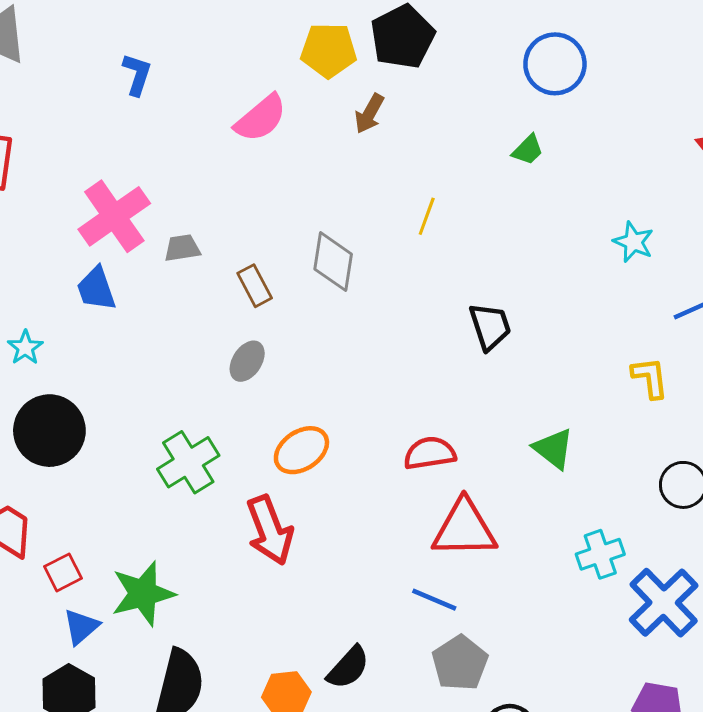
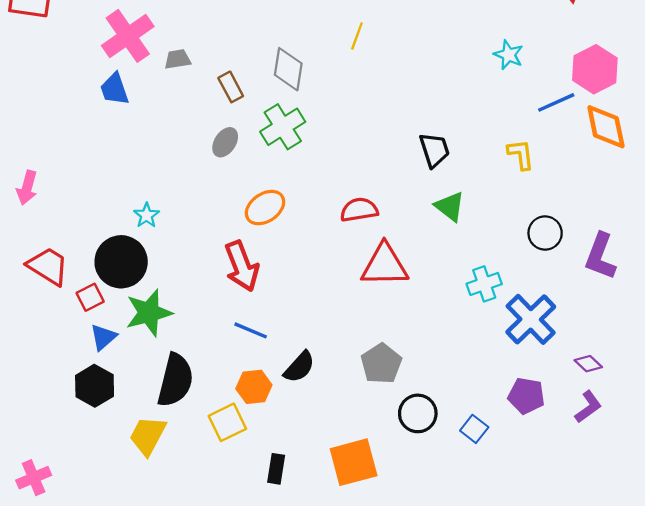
black trapezoid: (490, 326) -> (434, 150), moved
cyan star: (25, 348) -> (147, 215), moved
black circle: (49, 431) -> (121, 262), moved
green cross: (188, 462) -> (283, 127), moved
blue line: (434, 600) -> (251, 330), moved

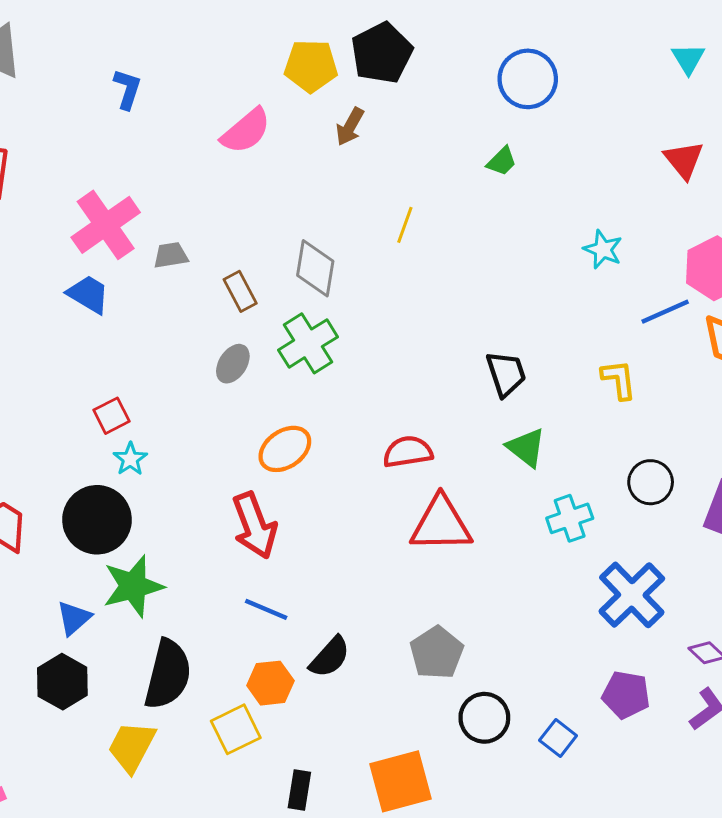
blue trapezoid: (114, 89) -> (88, 294), turned 140
cyan cross: (484, 284) -> (570, 518), moved
red square: (90, 297) -> (111, 416), moved

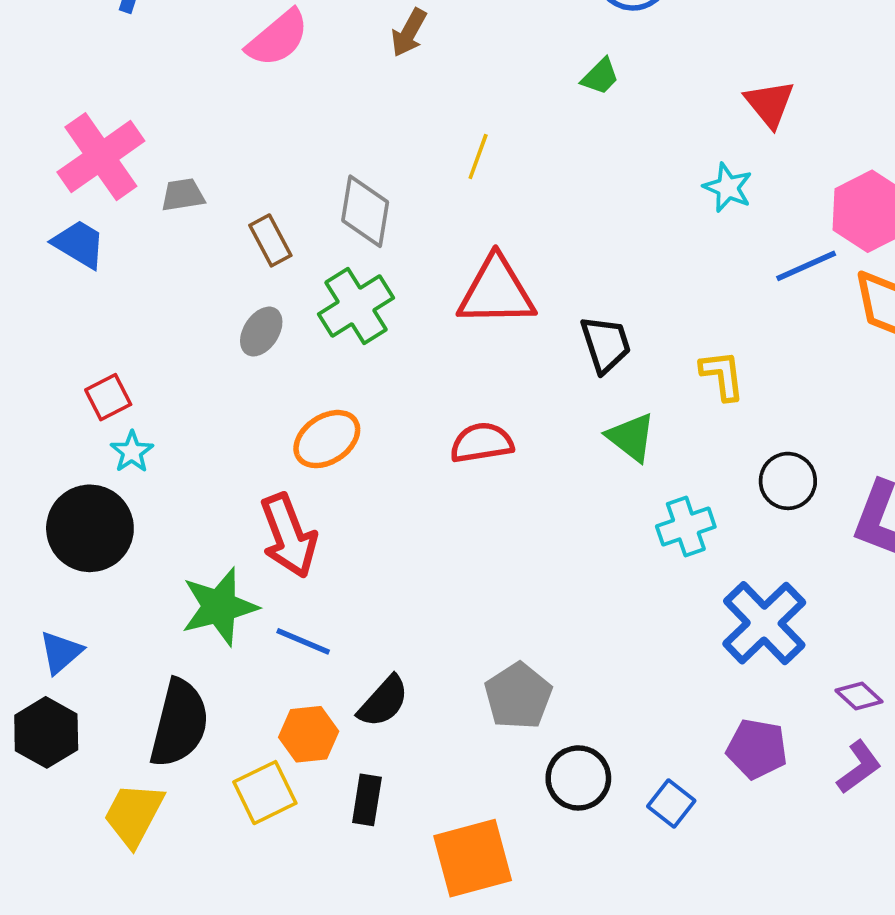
red triangle: (684, 160) -> (770, 104), moved
yellow L-shape: (619, 380) -> (722, 375), moved
red triangle: (441, 524) -> (496, 291), moved
green star: (133, 586) -> (219, 607), moved
black rectangle: (299, 790) -> (367, 800), moved

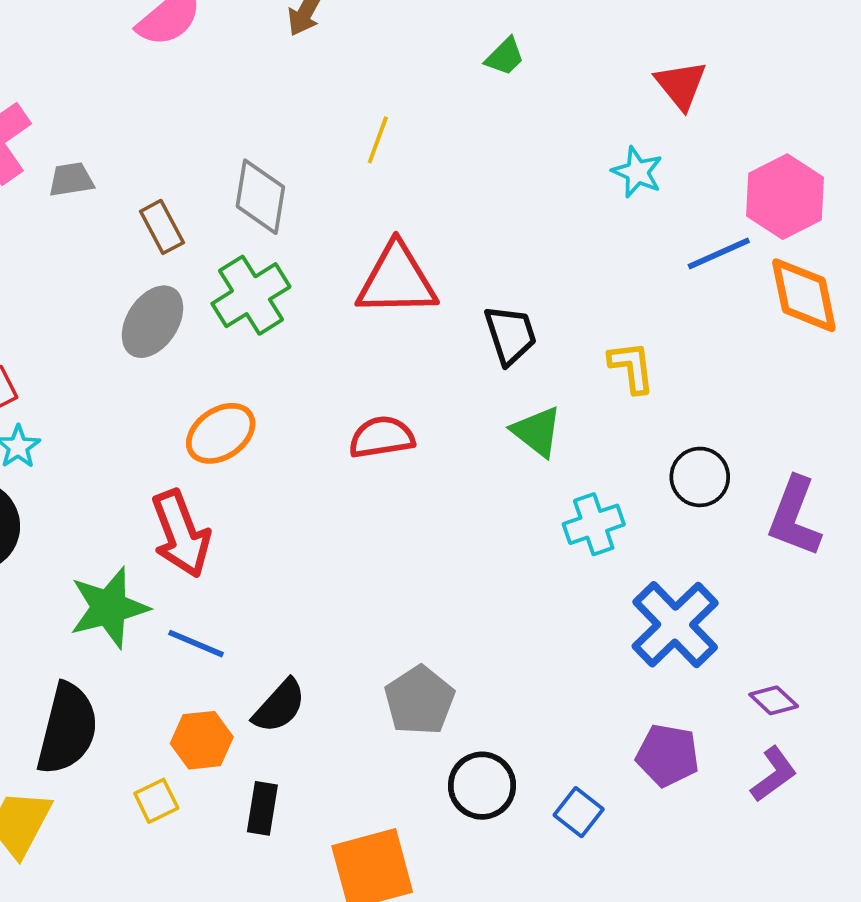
gray ellipse: (261, 332) -> (153, 322), size x1.4
yellow square: (265, 793) -> (156, 801), size x0.7

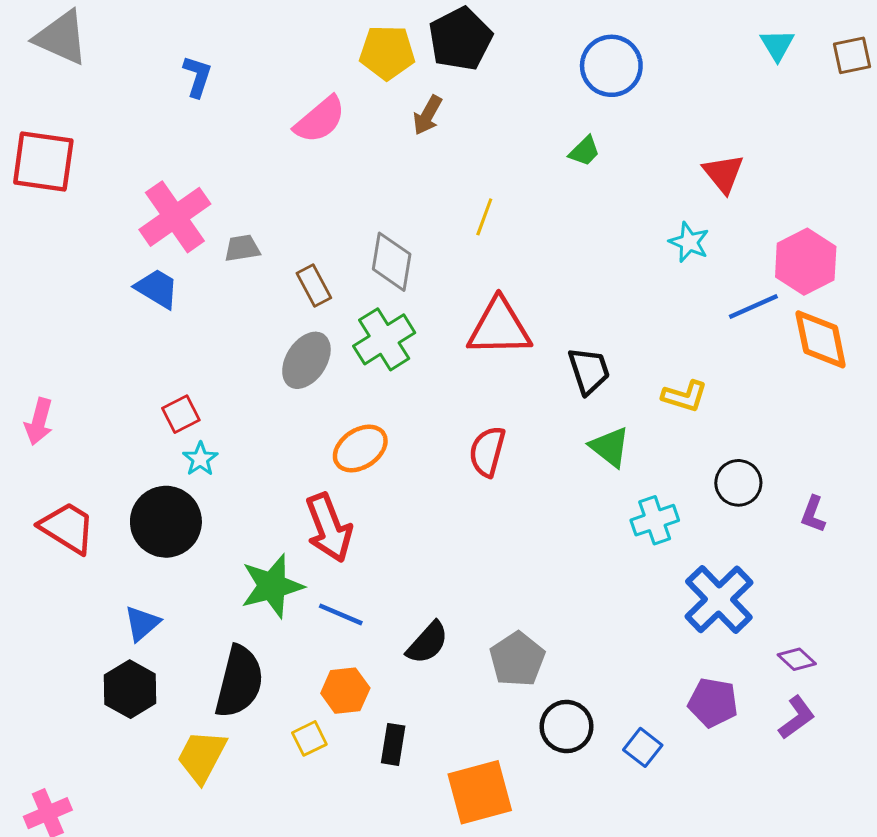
yellow L-shape: (632, 367) -> (685, 396), turned 114
red semicircle: (382, 437) -> (487, 451), turned -66
purple L-shape: (794, 517) -> (813, 514), size x0.6
black semicircle: (279, 706) -> (427, 643), moved

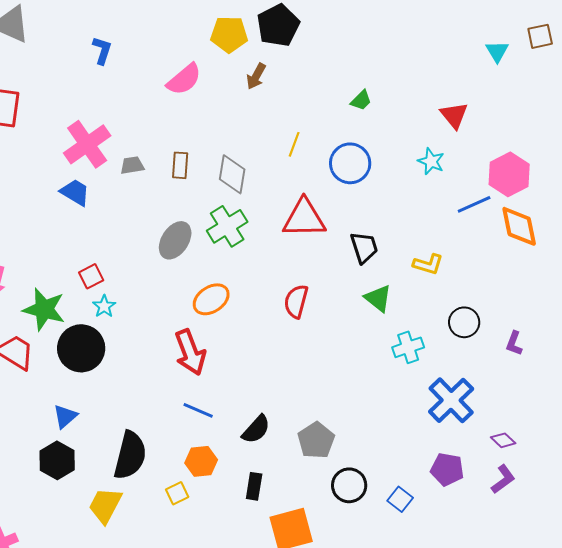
cyan triangle: (777, 45) -> (497, 51), moved
blue circle: (611, 66) -> (350, 163), moved
brown rectangle: (314, 286) -> (180, 165), moved, turned 32
green star: (272, 586) -> (44, 309), moved, turned 30
black rectangle: (393, 744) -> (254, 486), moved

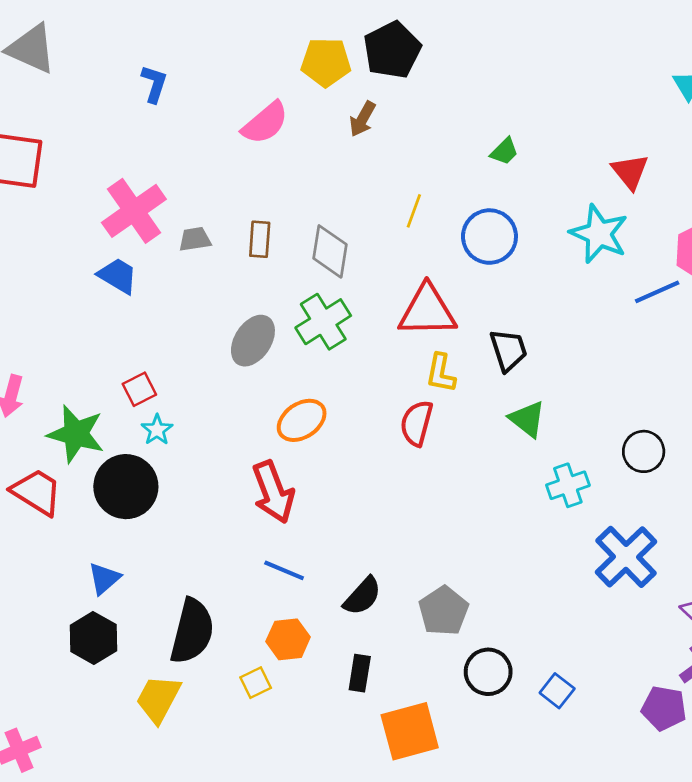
cyan star: (431, 161) -> (599, 234), size x1.6
yellow L-shape: (428, 264) -> (441, 373), moved, turned 84
purple pentagon: (447, 469) -> (664, 708), moved

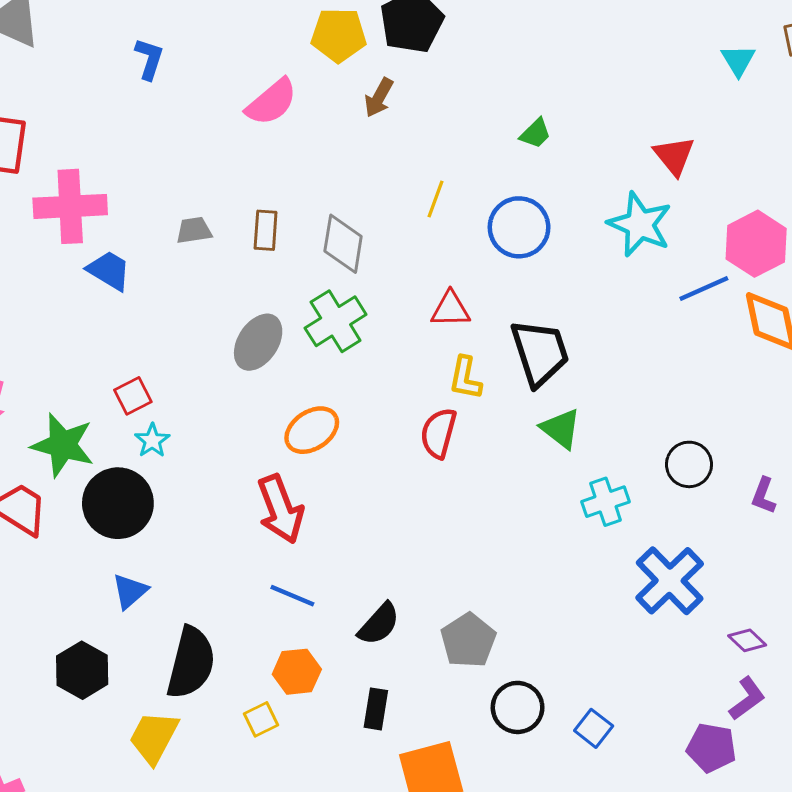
pink cross: (134, 211) -> (70, 206), moved, turned 32
red triangle: (427, 311) -> (450, 309), size x0.6
black trapezoid: (508, 350) -> (540, 353), size x1.4
blue triangle: (104, 579) -> (130, 591), moved

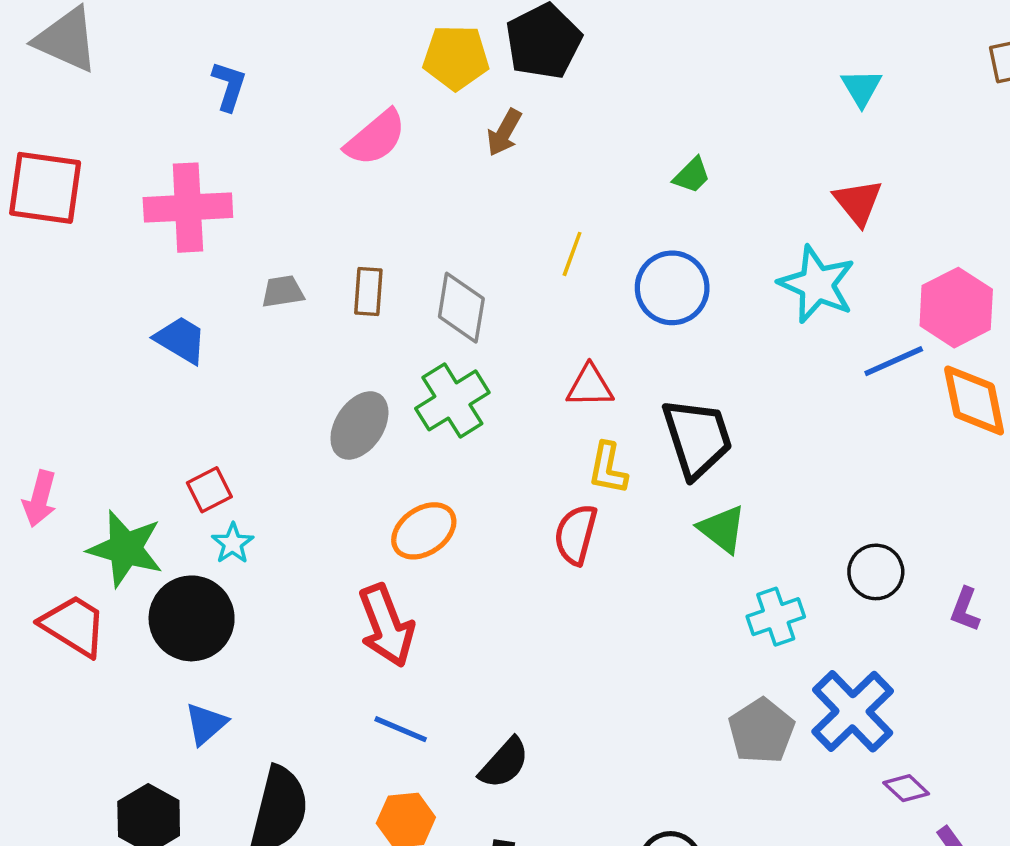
cyan triangle: (738, 60) -> (862, 88), moved
pink cross: (70, 206) -> (188, 208), moved
gray pentagon: (468, 640) -> (761, 731), moved
purple diamond: (747, 640) -> (906, 788), moved

